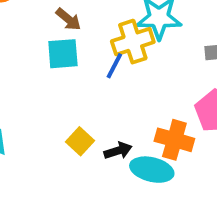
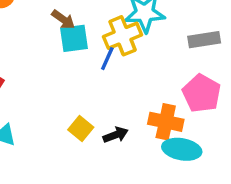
cyan square: (63, 54) -> (74, 38), moved
cyan ellipse: (152, 170) -> (182, 149), moved

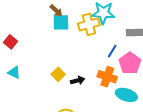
blue line: (107, 59) -> (112, 51), moved
cyan ellipse: (182, 149) -> (126, 95), moved

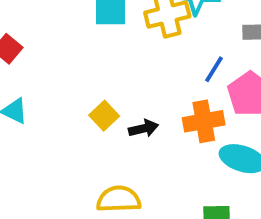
orange cross: (107, 77) -> (204, 121), turned -30

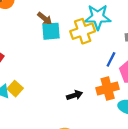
yellow square: (104, 116) -> (15, 89), moved

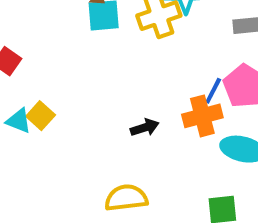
blue line: (111, 59) -> (213, 91), moved

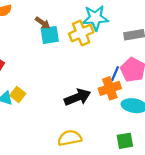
black arrow: (145, 128) -> (77, 97), size x1.6

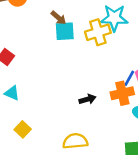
yellow square: (18, 94) -> (23, 129), moved
black arrow: (77, 97) -> (88, 99), size x0.6

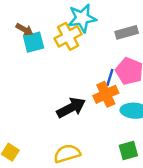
black arrow: (88, 99) -> (71, 108), size x1.6

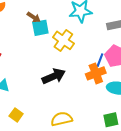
yellow cross: (68, 36) -> (63, 40), moved, turned -30
black arrow: (71, 108) -> (54, 76), moved

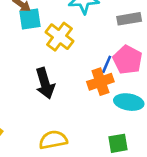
black arrow: (54, 76) -> (45, 83), turned 95

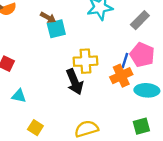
gray rectangle: (129, 19) -> (140, 20), turned -30
yellow cross: (60, 37) -> (85, 61), moved, turned -35

